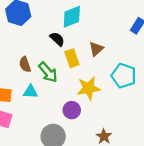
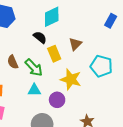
yellow star: (89, 88) -> (71, 79), turned 30
cyan triangle: (30, 92) -> (34, 90), moved

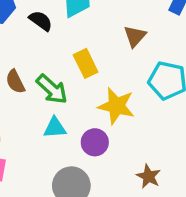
black semicircle: (40, 37) -> (41, 21), moved
brown triangle: (75, 44) -> (135, 36), moved

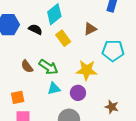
brown triangle: (135, 36) -> (90, 29), turned 32
yellow rectangle: (86, 63) -> (63, 38), moved

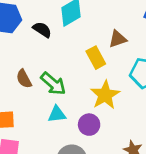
yellow rectangle: (63, 38) -> (96, 58), moved
yellow star: (87, 70) -> (105, 95), turned 30

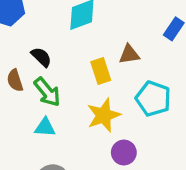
black semicircle: (42, 30) -> (41, 57), moved
purple circle: (89, 125) -> (124, 152), moved

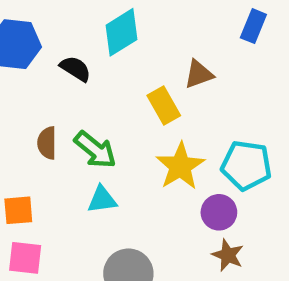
black semicircle: (41, 57) -> (75, 69), moved
brown semicircle: (15, 80) -> (47, 143), turned 30
cyan pentagon: (153, 99) -> (246, 165), moved

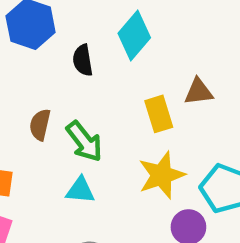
cyan diamond: (122, 32) -> (134, 35), turned -30
black semicircle: (75, 69) -> (83, 60), turned -144

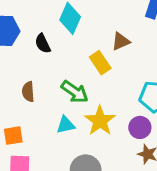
green arrow: (84, 141) -> (75, 92), moved
yellow star: (162, 175) -> (100, 121), moved

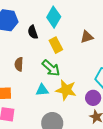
yellow rectangle: (100, 63) -> (56, 45), moved
yellow star: (100, 121) -> (66, 90), turned -30

